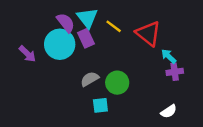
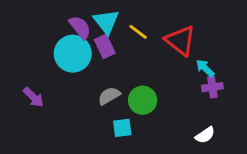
purple arrow: (27, 54) -> (33, 97), moved

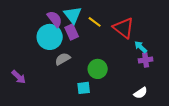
gray semicircle: (109, 96) -> (63, 59), moved
purple arrow: (33, 97) -> (19, 77), moved

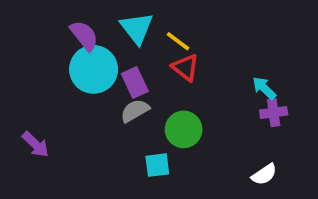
purple semicircle: (55, 19) -> (84, 36), moved
red triangle: (124, 28) -> (185, 68), moved, size x0.7
purple rectangle: (72, 32) -> (135, 83), moved
gray semicircle: (63, 59) -> (135, 111), moved

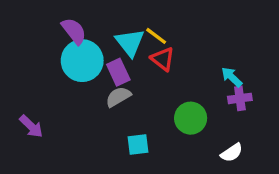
cyan triangle: (137, 28) -> (130, 43), moved
green circle: (184, 129) -> (191, 118), moved

